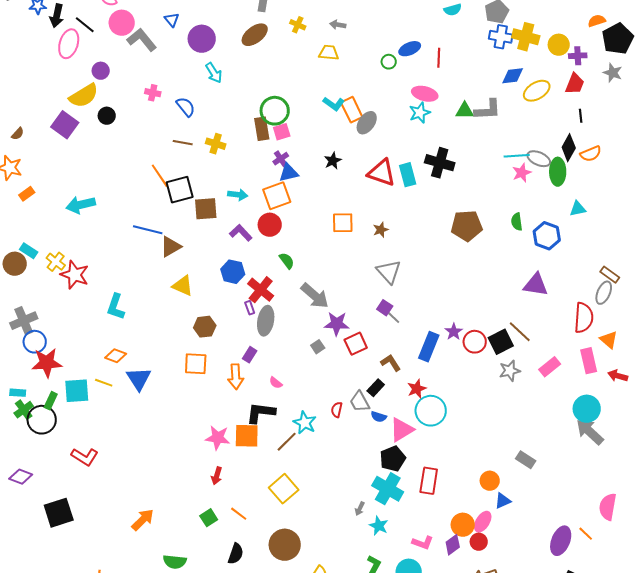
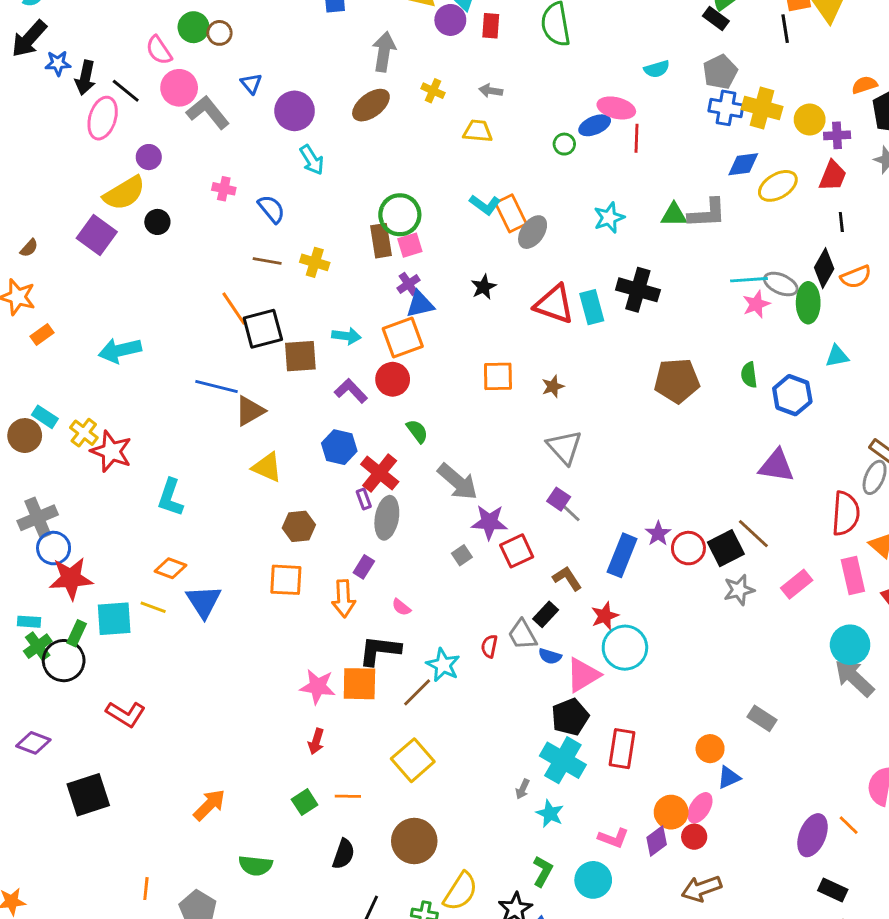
pink ellipse: (425, 94) -> (616, 108), moved
orange line: (239, 514) -> (348, 796), turned -36

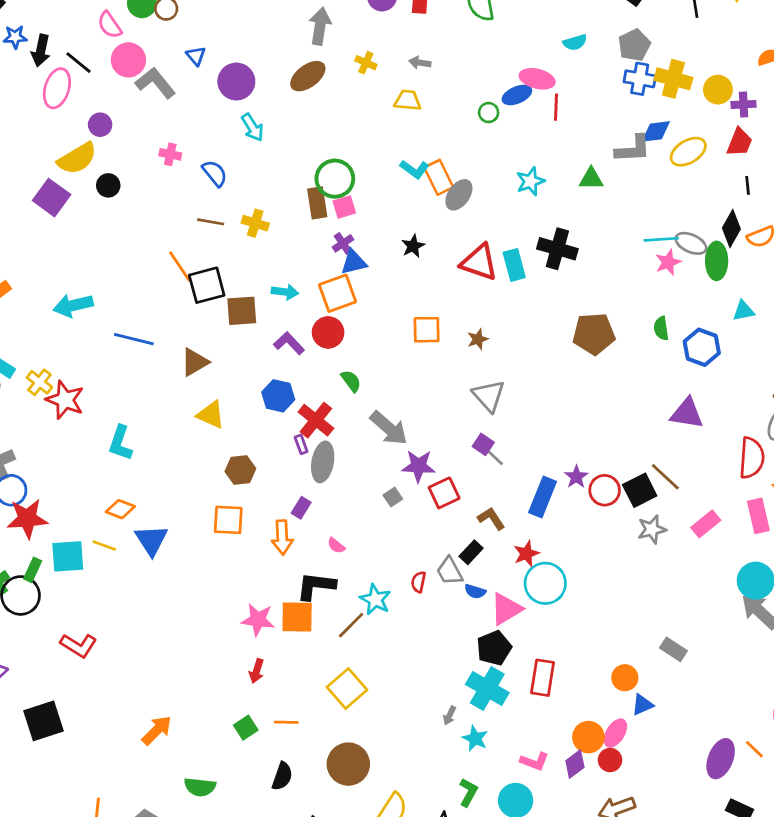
gray L-shape: (707, 213) -> (633, 149), moved
blue line: (217, 386) -> (134, 339), moved

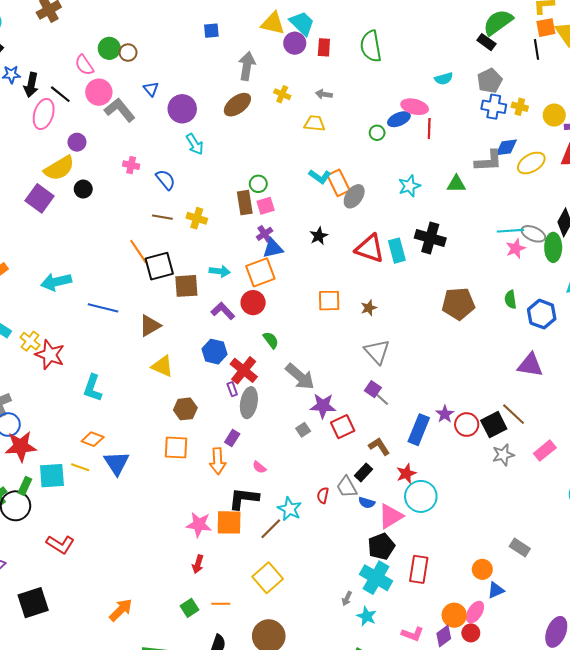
yellow cross: (673, 79) -> (520, 107), size x0.6
green circle: (335, 179) -> (258, 184), size x0.6

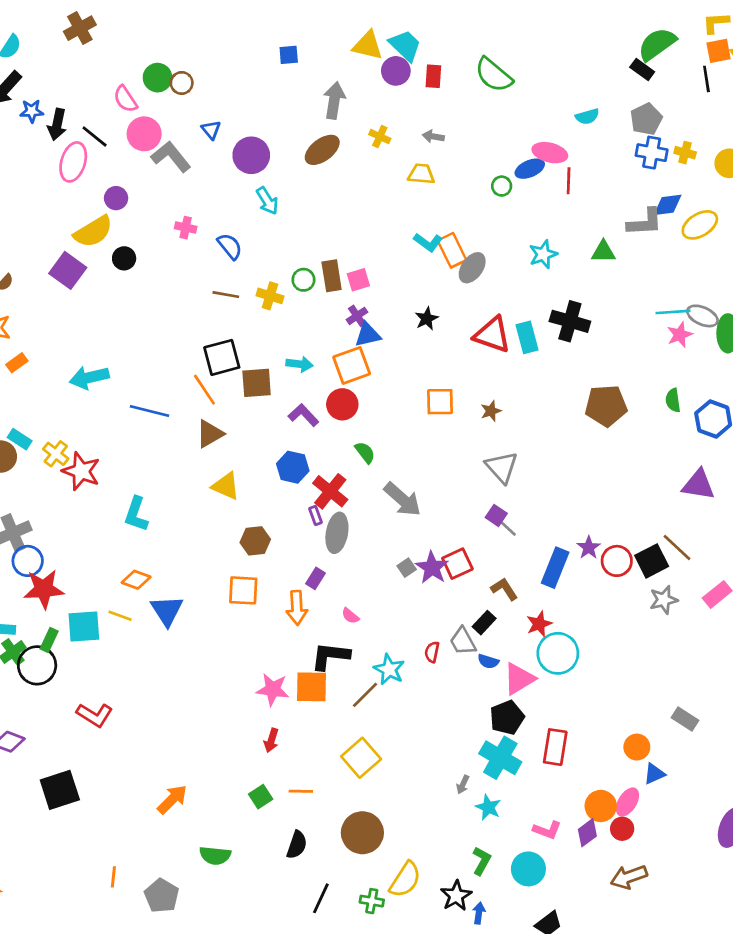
green semicircle: (371, 46) -> (494, 75), turned -40
green circle: (258, 184) -> (303, 280), moved
orange line: (138, 252) -> (204, 390), moved
purple star: (323, 406) -> (432, 568), moved, turned 30

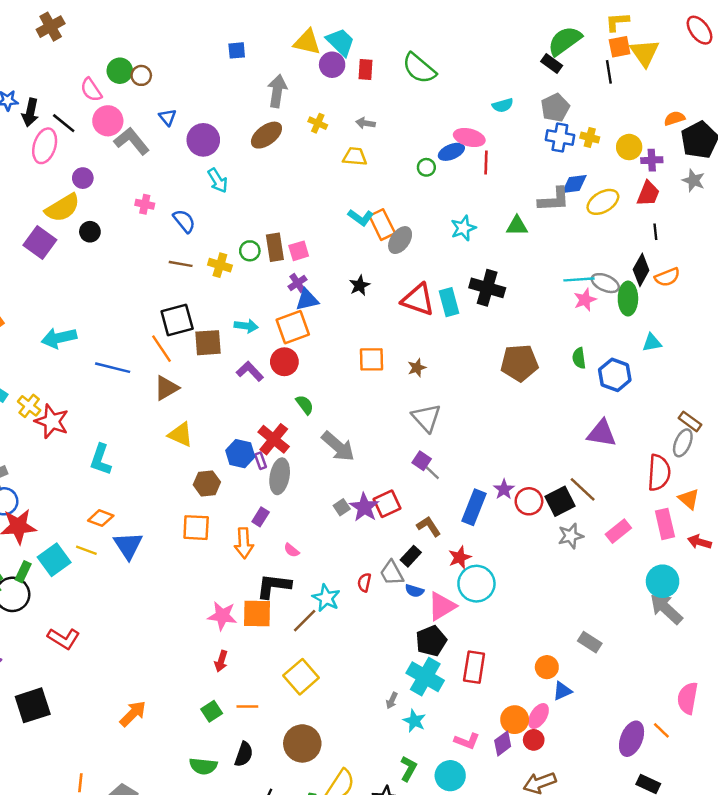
blue hexagon: (293, 467) -> (240, 454), moved
cyan square: (84, 627) -> (54, 560), turned -32
green semicircle: (215, 856) -> (203, 766), moved

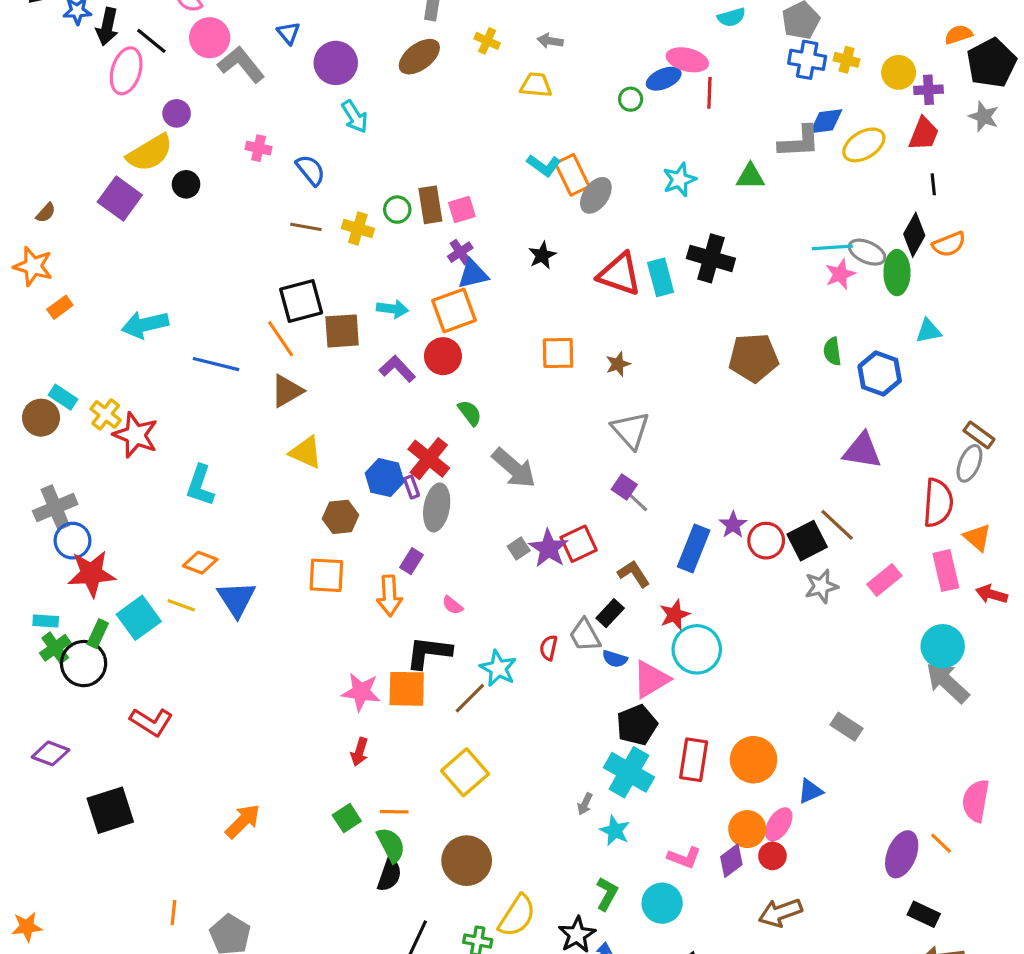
orange circle: (547, 667) -> (754, 760), moved, size x1.5
green semicircle: (203, 766) -> (391, 845), moved, turned -124

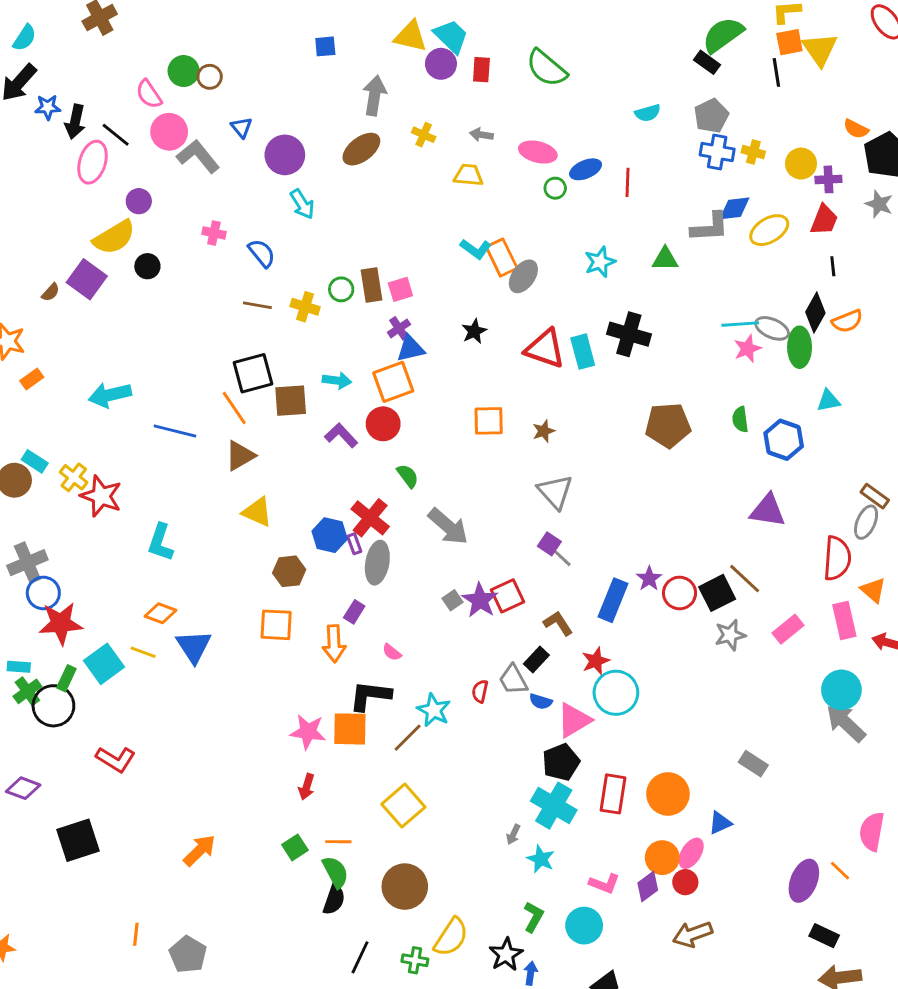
orange semicircle: (958, 35) -> (856, 129), turned -135
pink ellipse: (687, 60) -> (538, 152), moved
brown semicircle: (46, 213) -> (51, 292), moved

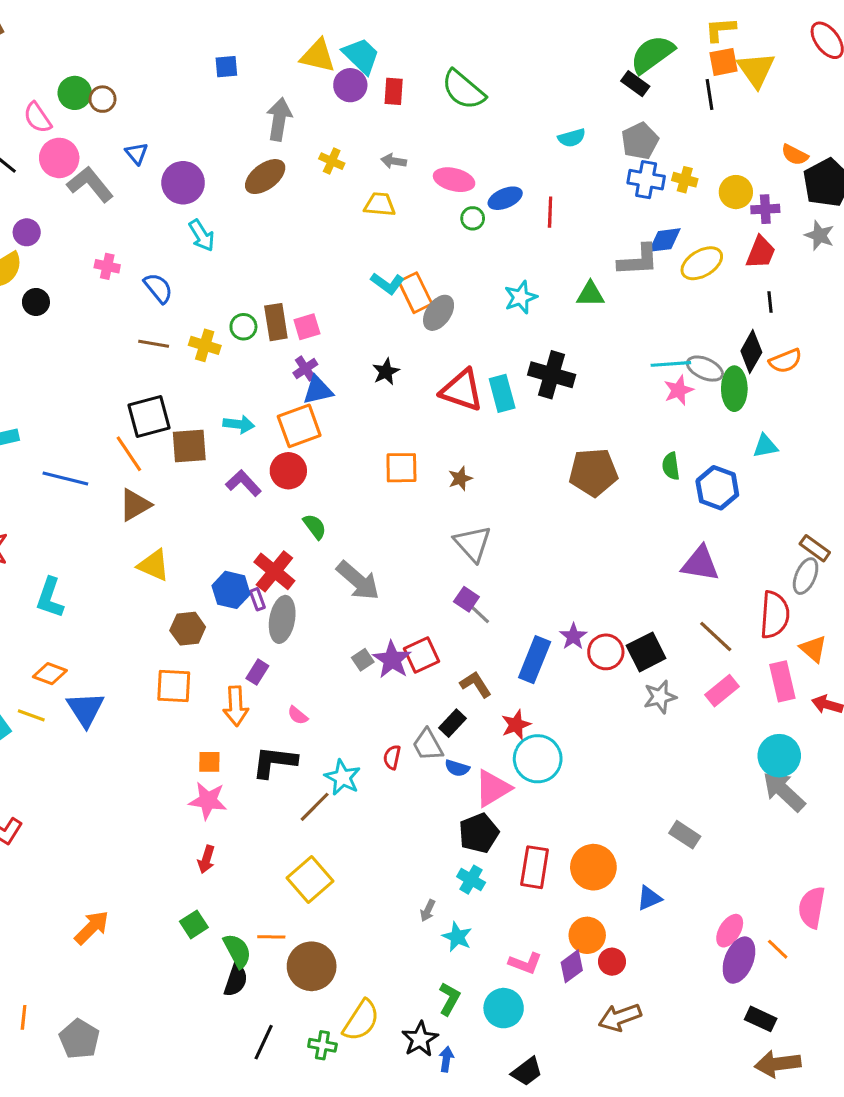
brown line: (745, 579) -> (716, 636), moved
orange square: (350, 729) -> (209, 762), moved, size x0.6
cyan cross: (554, 806) -> (471, 880), size x0.6
orange line: (338, 842) -> (271, 937), moved
pink ellipse: (691, 853) -> (730, 931), moved

